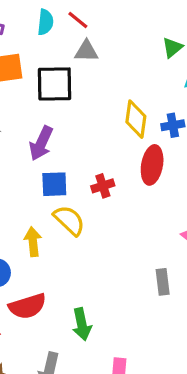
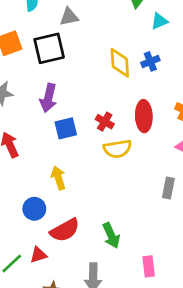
red ellipse: (152, 165) -> (144, 116), moved
red cross: (103, 186) -> (105, 122), turned -30
yellow semicircle: (69, 220) -> (117, 149), moved, turned 140
gray rectangle: (163, 282) -> (168, 188), turned 30

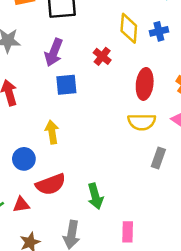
red cross: (105, 122) -> (102, 56), moved
yellow semicircle: (117, 149) -> (142, 122), moved

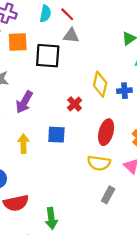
purple arrow: (54, 52) -> (24, 102), moved
blue square: (66, 85) -> (56, 135), moved
yellow arrow: (52, 132) -> (23, 144), moved

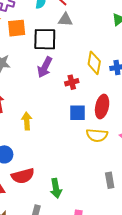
purple arrow: (24, 102) -> (45, 67), moved
red cross: (75, 104) -> (72, 82), turned 32
blue square: (56, 135) -> (78, 113), moved
gray rectangle: (108, 195) -> (110, 180), moved, turned -35

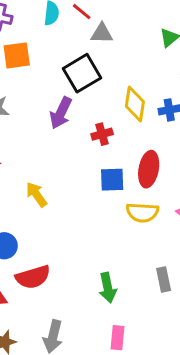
gray triangle: (65, 20) -> (102, 33), moved
black square: (45, 39) -> (82, 73), moved, turned -30
yellow arrow: (27, 121) -> (36, 194), turned -30
green arrow: (56, 188) -> (108, 288), moved

